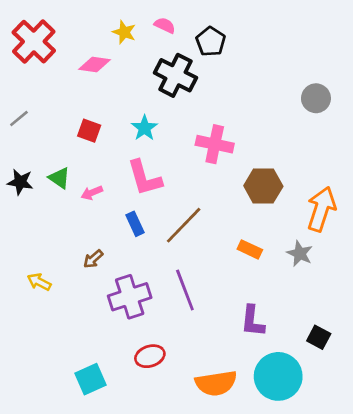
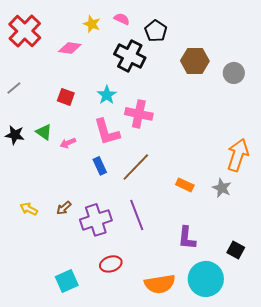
pink cross: (215, 144) -> (139, 114), moved
brown hexagon: (263, 186) -> (195, 61), moved
brown arrow: (93, 259) -> (64, 208), moved

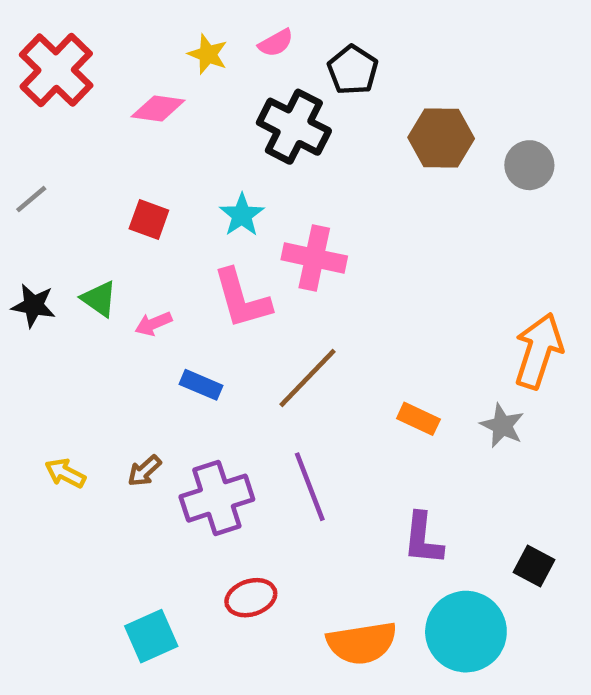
pink semicircle: (122, 19) -> (276, 43), turned 126
blue rectangle: (100, 166) -> (201, 385), moved, turned -42

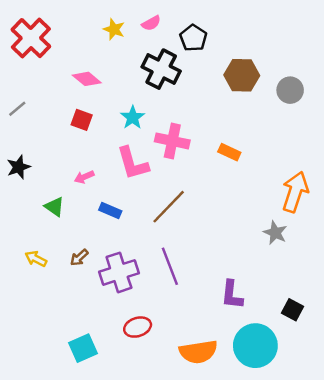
pink diamond: (158, 109) -> (87, 79), moved, turned 32
green triangle: (99, 299) -> (54, 207), moved
black star: (33, 306) -> (18, 167), turned -30
orange rectangle: (418, 419) -> (229, 152), moved

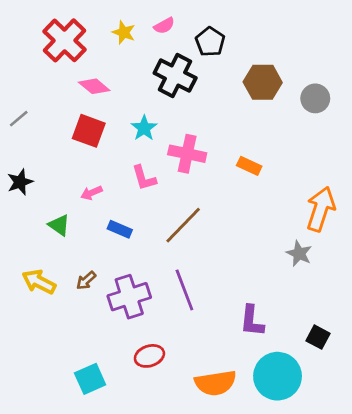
red cross: (31, 38) -> (64, 40), moved
red square: (82, 120) -> (89, 131), size x1.4
pink L-shape: (133, 163) -> (144, 178), size x0.7
yellow arrow: (36, 259) -> (39, 282), size x1.4

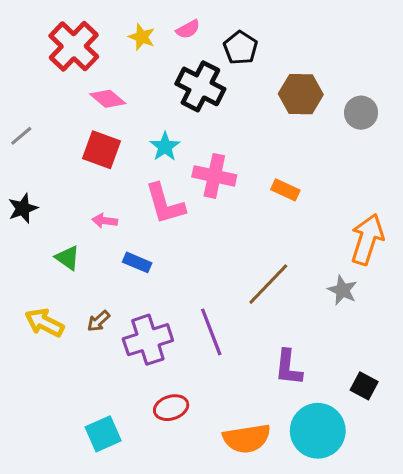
pink L-shape: (144, 178) -> (165, 204), size x1.4
pink arrow: (91, 193) -> (105, 221), turned 30
brown line: (183, 225) -> (268, 284), moved

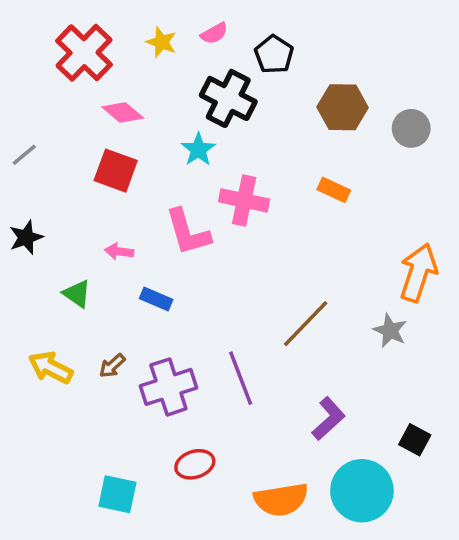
cyan star: (165, 147) -> (198, 149), moved
orange rectangle: (285, 190) -> (334, 190), moved
purple L-shape: (288, 367) -> (329, 419), turned -138
cyan square: (103, 434) -> (117, 494), turned 36

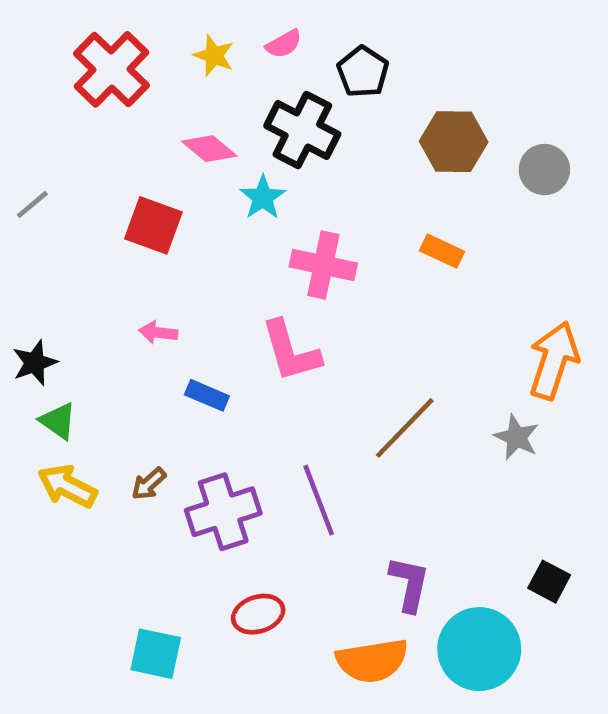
pink diamond: (123, 113) -> (209, 149), moved
pink L-shape: (188, 232) -> (291, 351), moved
black star: (26, 237) -> (35, 363), moved
green triangle: (77, 294) -> (58, 421), moved
purple L-shape: (329, 419) -> (409, 584), moved, turned -36

